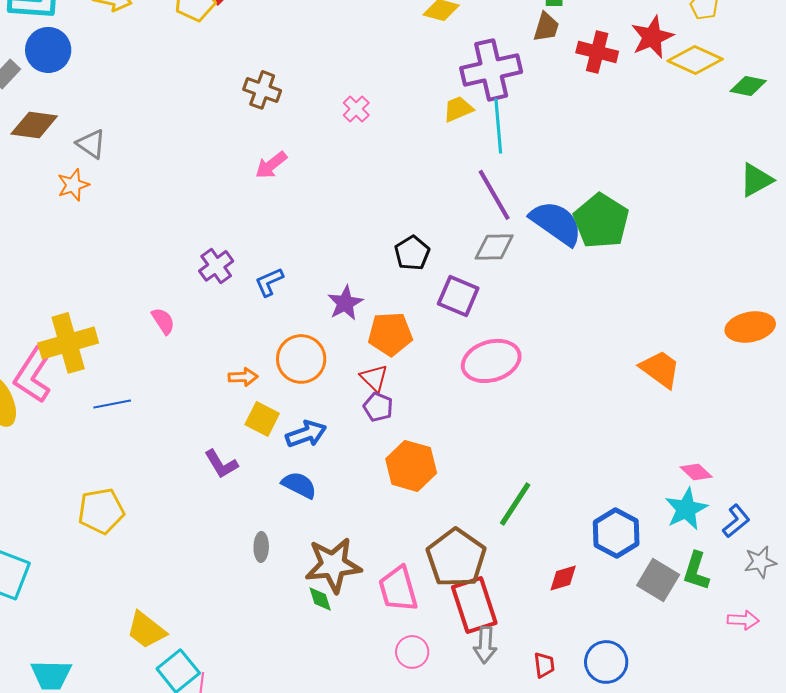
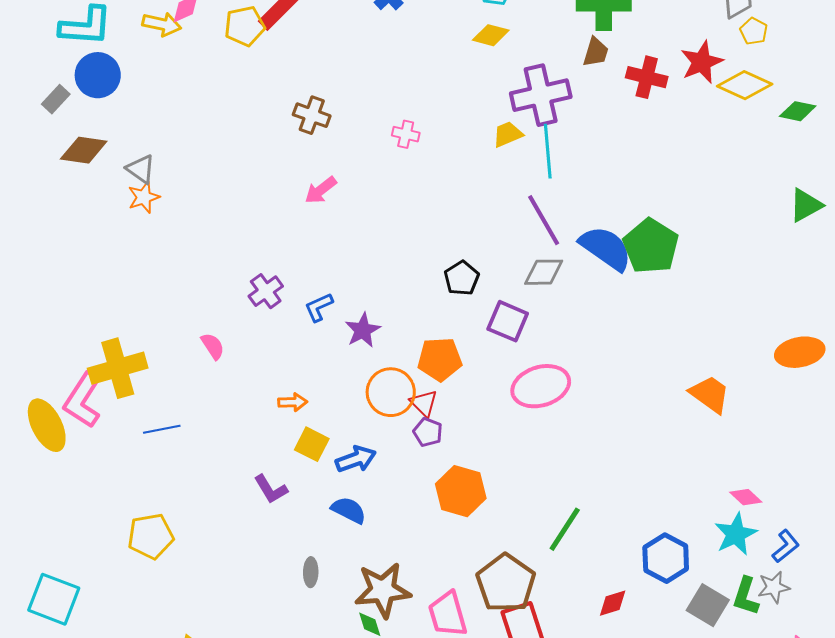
pink cross: (356, 109) -> (406, 134), turned -32
orange star: (73, 185) -> (144, 197), moved
purple star: (345, 303) -> (363, 330), moved
orange circle: (301, 359) -> (391, 392), moved
gray star: (760, 562) -> (774, 587), moved

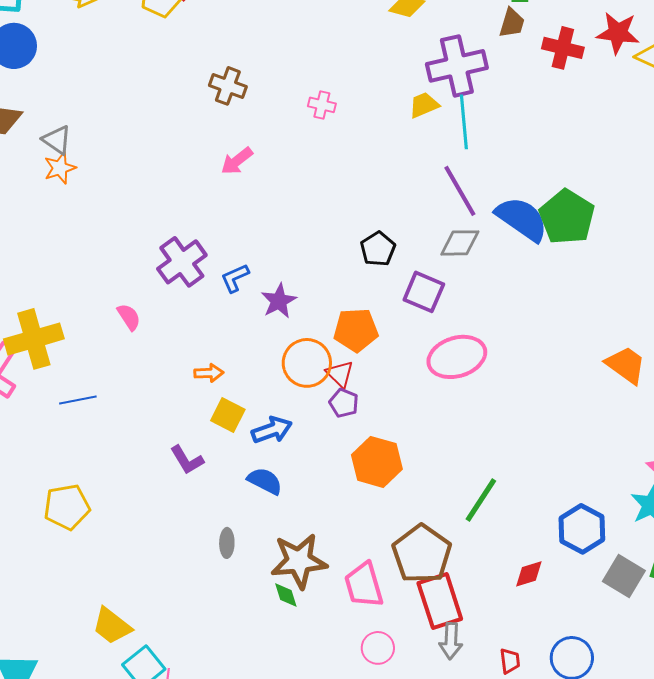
red star: (702, 62) -> (618, 33), turned 30
purple cross: (266, 291) -> (182, 262), size x1.4

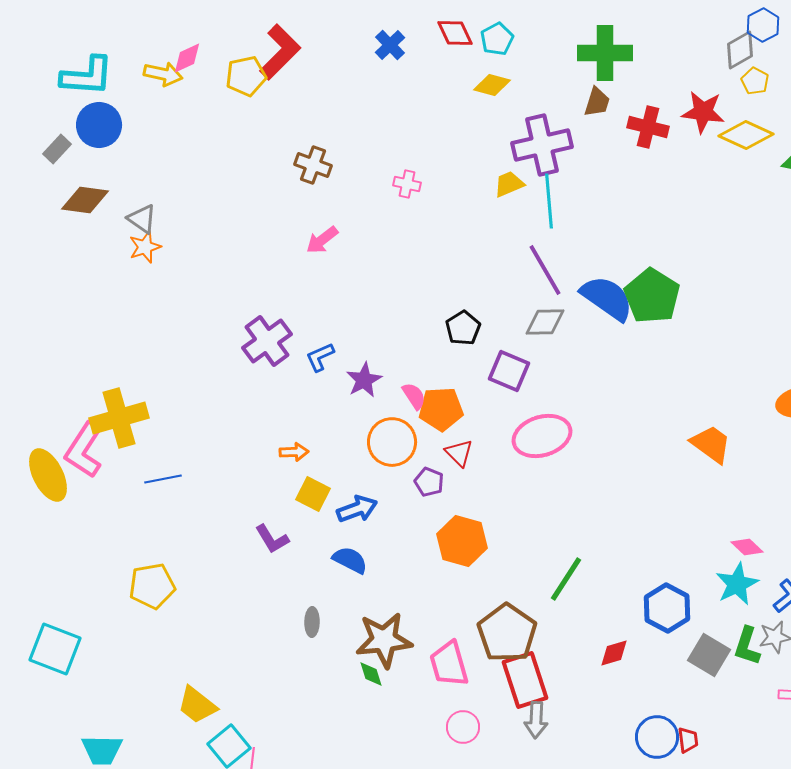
pink semicircle: (129, 317) -> (414, 396), moved
red triangle: (340, 374) -> (459, 453), moved
red trapezoid: (510, 661) -> (688, 740), moved

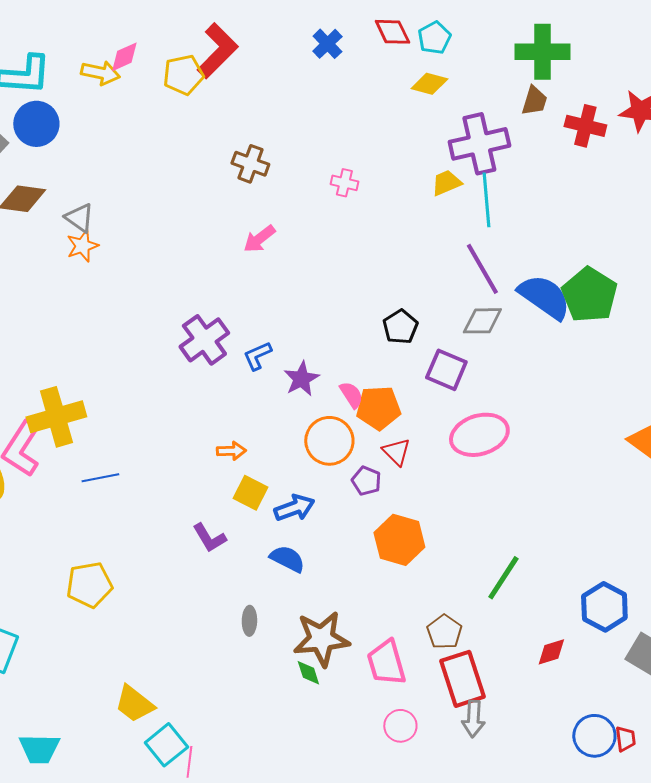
brown pentagon: (507, 633) -> (444, 632), size x0.6

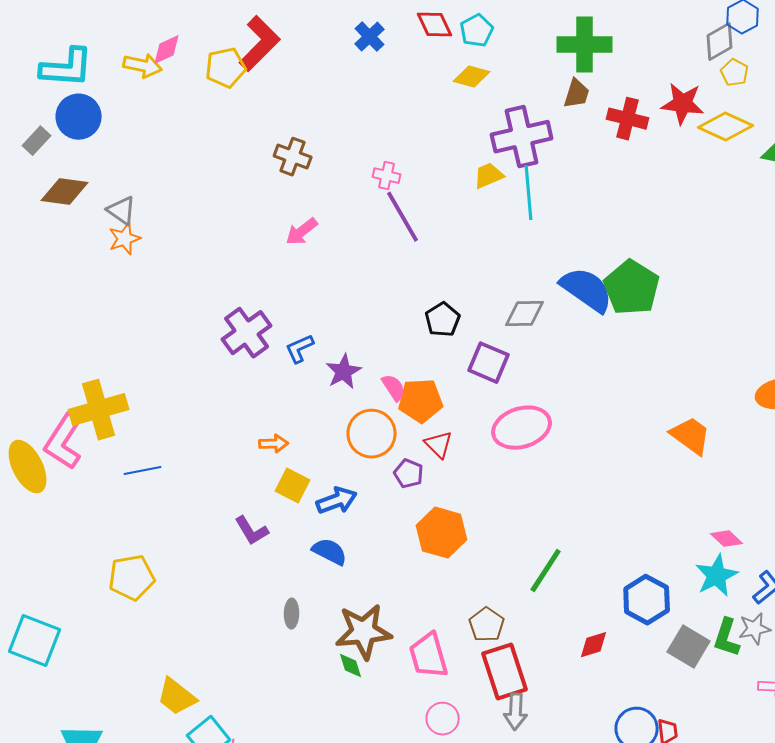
purple line: (482, 269) -> (403, 217), moved

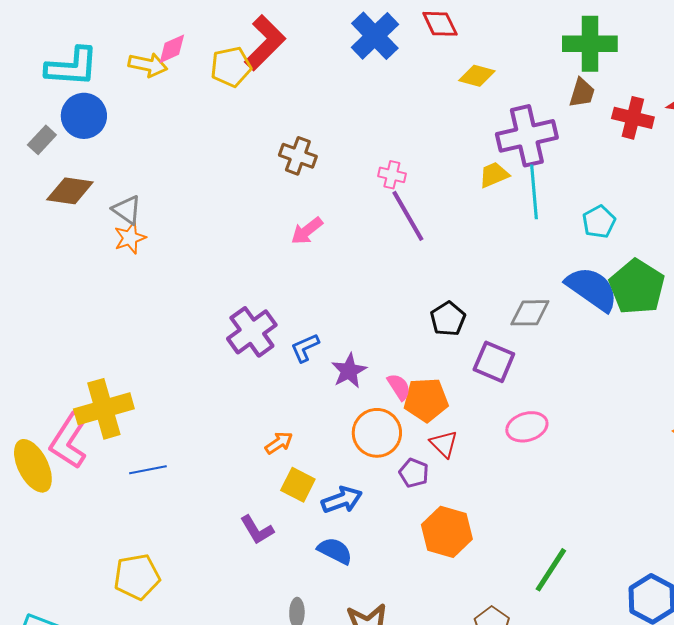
cyan pentagon: (477, 31) -> (599, 222), moved
blue cross: (370, 37) -> (375, 36), size x1.6
pink ellipse: (522, 428) -> (527, 427), size x0.7
orange arrow: (274, 444) -> (279, 443), turned -32

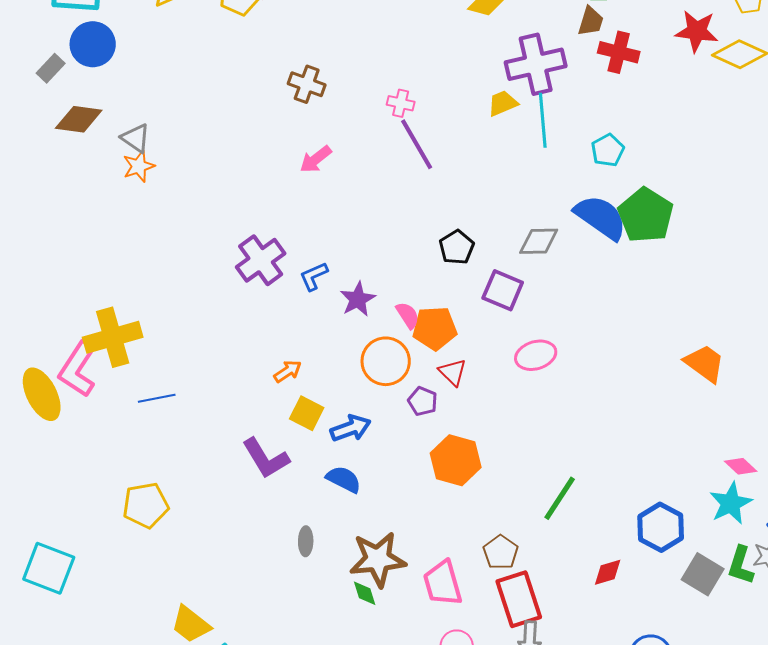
red cross: (633, 118) -> (619, 52), moved
purple L-shape: (257, 530) -> (266, 458), size x1.4

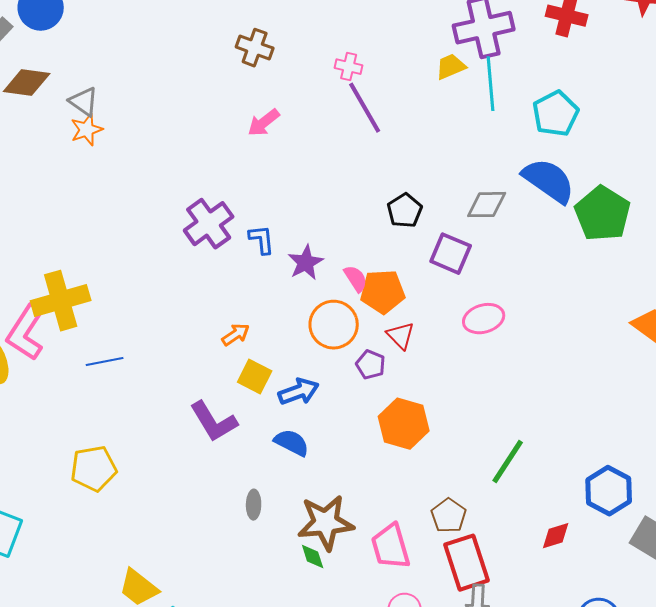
cyan pentagon: (608, 150) -> (556, 114), size x1.4
green pentagon: (646, 215) -> (603, 214), moved
blue L-shape: (314, 276) -> (262, 240), turned 108

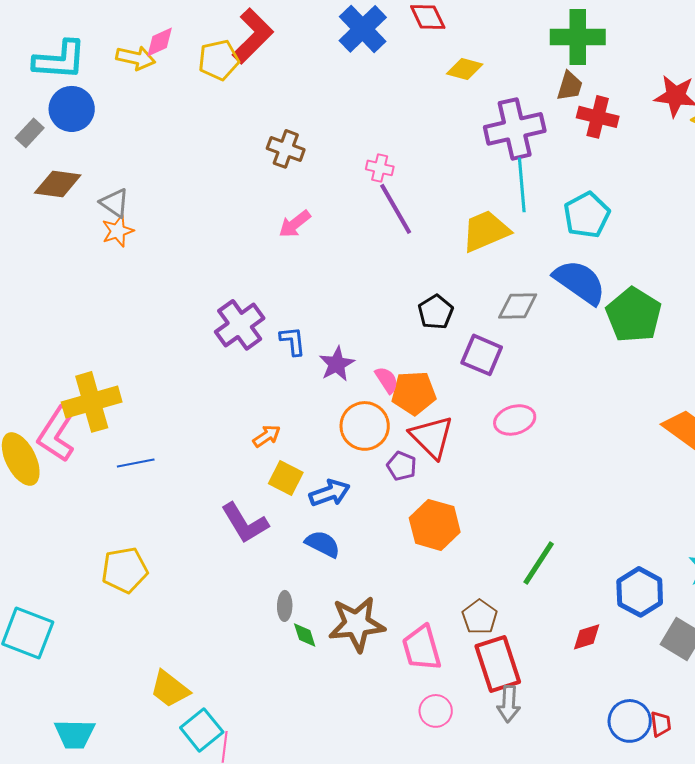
yellow trapezoid: (451, 67) -> (486, 231), moved, size x1.6
red triangle: (401, 336) -> (432, 437), size x1.6
green diamond: (313, 557) -> (305, 635), moved

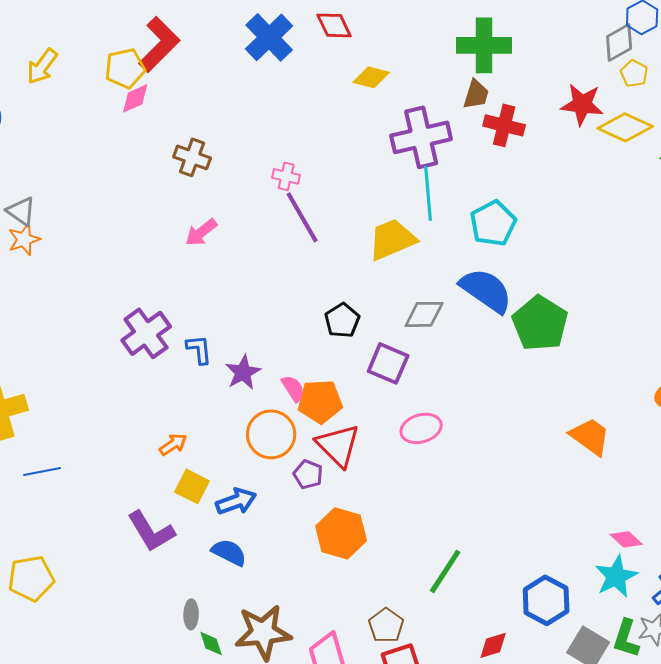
pink diamond: (160, 42) -> (135, 98), moved
yellow arrow: (136, 58) -> (42, 66), turned 114

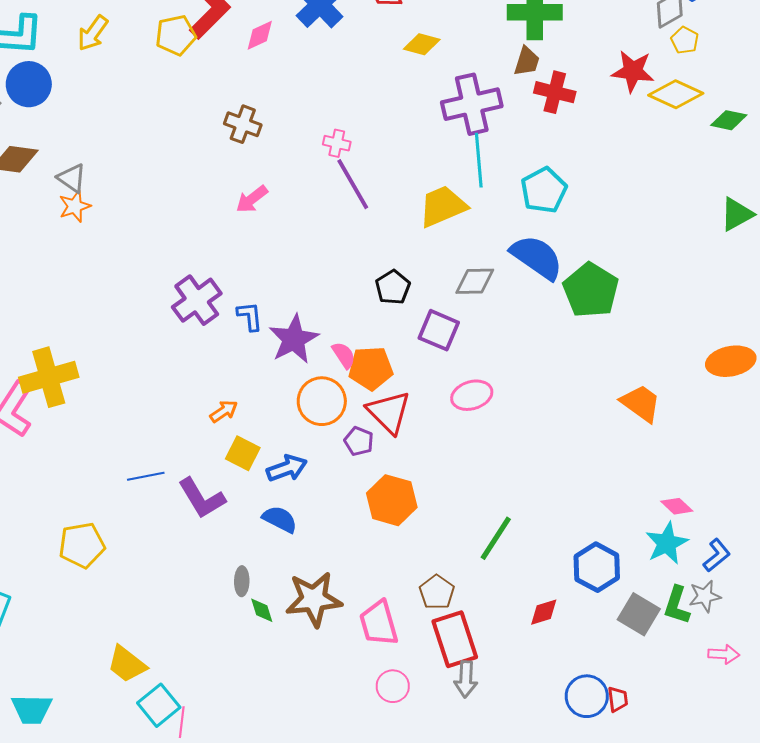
pink diamond: (135, 98) -> (260, 35), moved
purple star: (243, 372) -> (294, 339), size x1.4
blue line: (42, 471) -> (146, 476), moved

